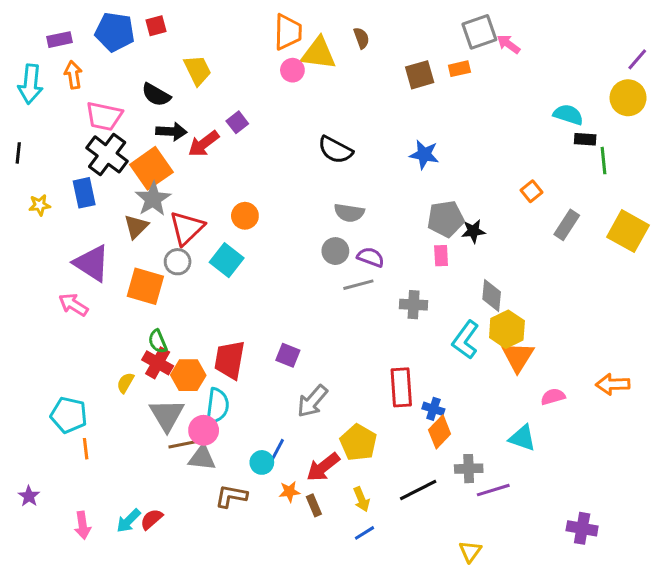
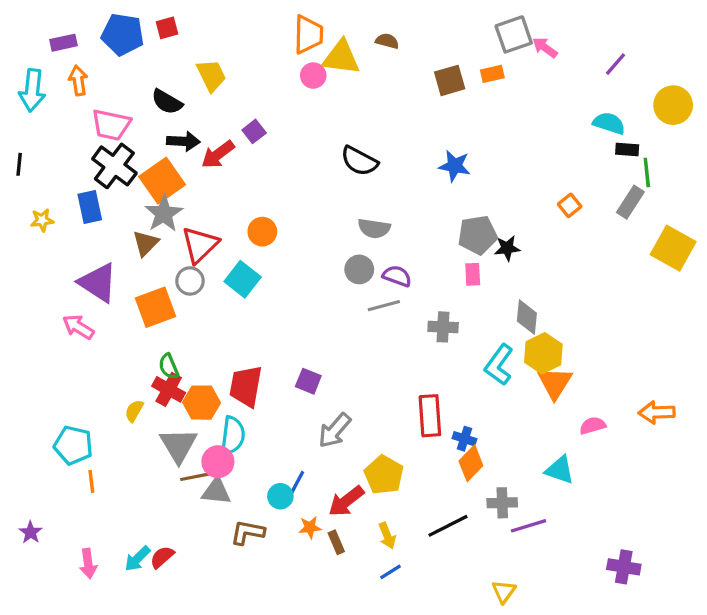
brown semicircle: (361, 38) -> (387, 41), turned -55
purple line: (637, 59) -> (616, 64), moved
gray rectangle: (567, 225) -> (630, 202), moved
orange square: (145, 286) -> (155, 307), turned -36

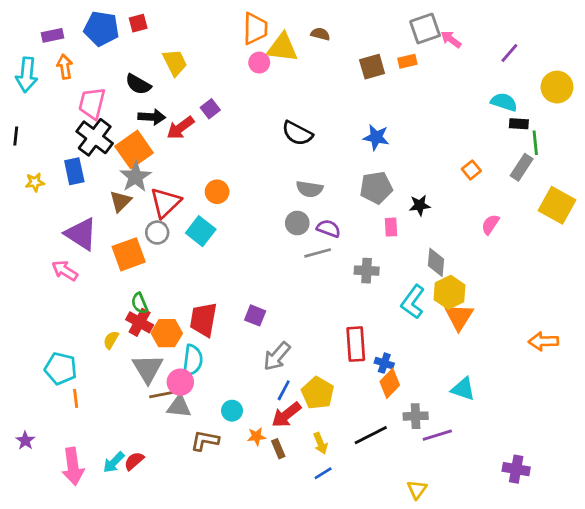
pink trapezoid: (111, 125) -> (92, 103), turned 92
gray pentagon: (478, 235) -> (376, 188), moved
pink semicircle: (593, 426) -> (490, 224), moved, turned -40
blue line: (297, 483) -> (284, 390), moved
pink arrow: (88, 564) -> (73, 466), size x1.5

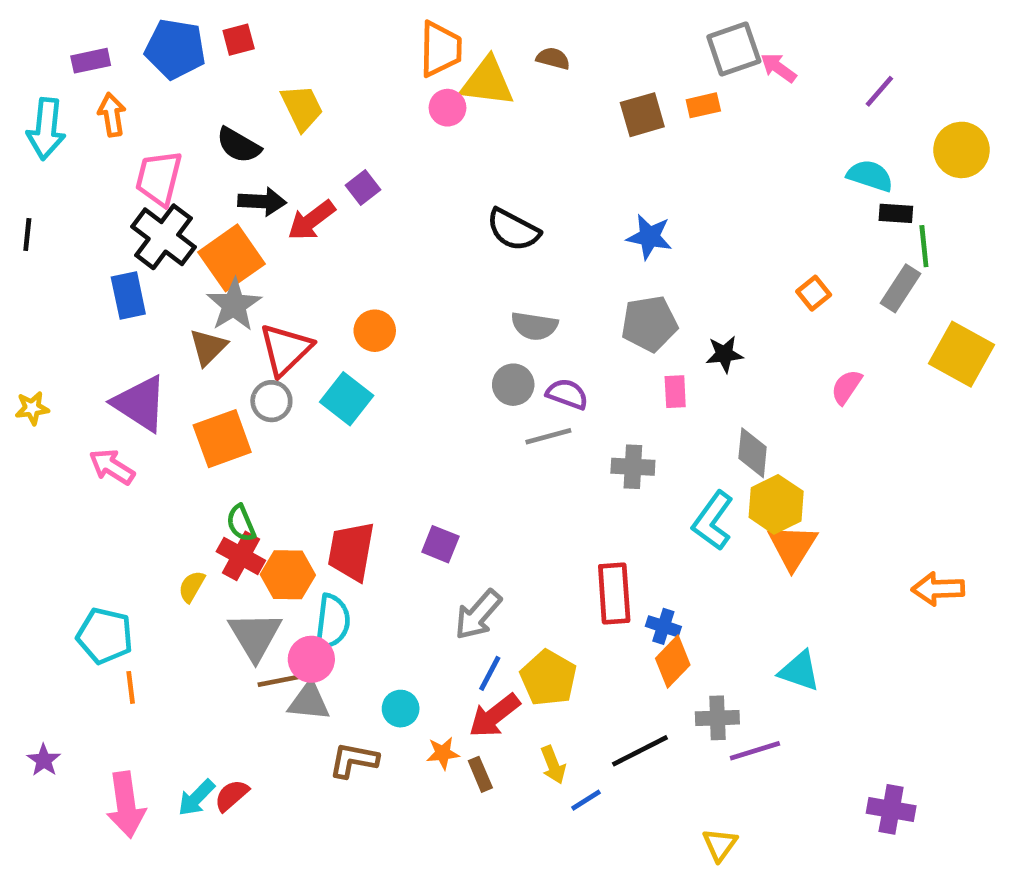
yellow star: (35, 182) -> (32, 408), moved
blue line: (323, 473) -> (586, 800), moved

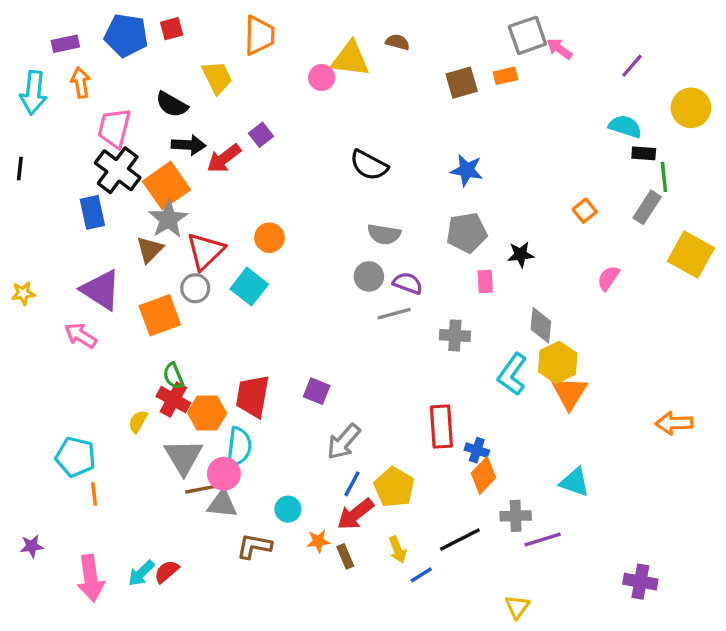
orange trapezoid: (440, 49) -> (259, 35), moved
purple star: (44, 760) -> (32, 546), turned 30

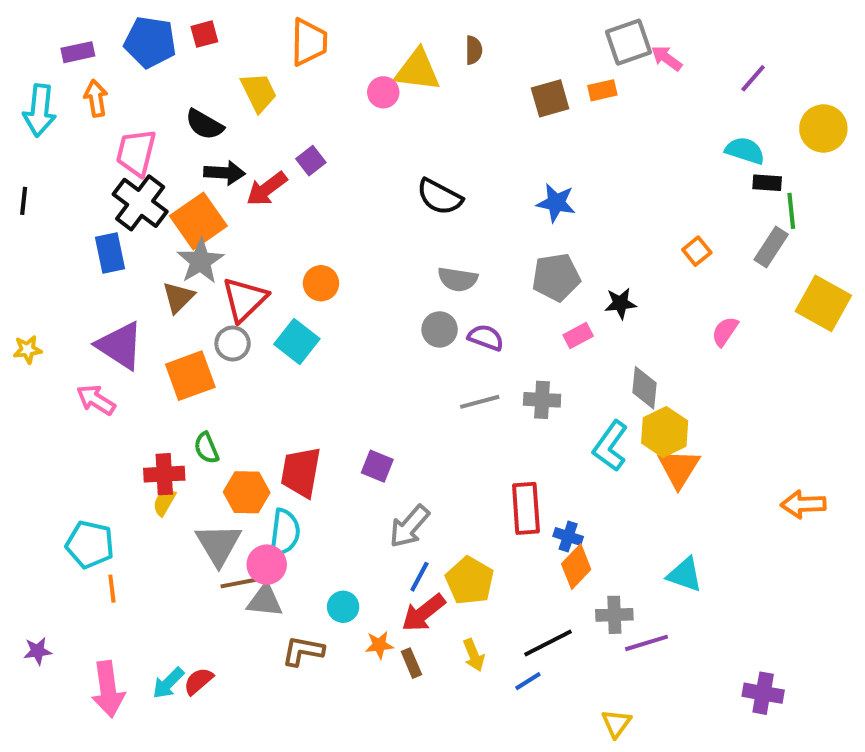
brown semicircle: (398, 42) -> (474, 50), turned 75
pink rectangle: (485, 282) -> (578, 335), turned 65
gray line: (394, 314) -> (480, 402), moved
red cross: (173, 400) -> (164, 474), moved, turned -32
blue line: (421, 575) -> (528, 681), moved

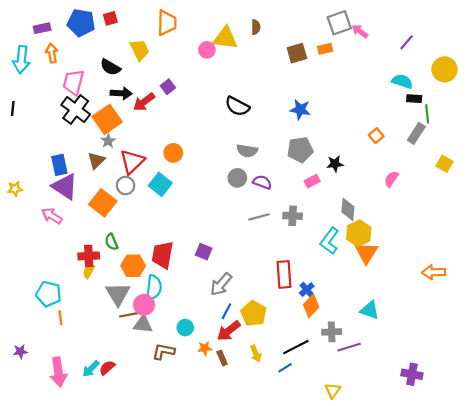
blue rectangle: (110, 253) -> (59, 165), moved
gray star: (200, 261) -> (108, 141), size x0.6
yellow square: (823, 303) -> (444, 164), size x0.6
orange square: (190, 376) -> (103, 203), turned -32
blue cross: (568, 536) -> (307, 290), turned 32

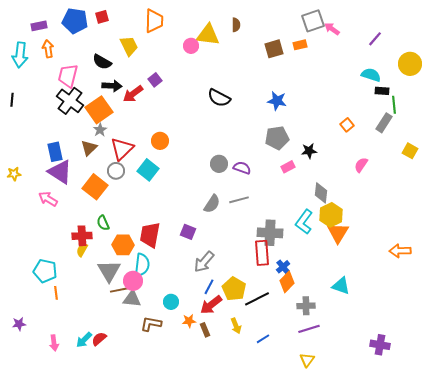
gray semicircle: (247, 151) -> (212, 204), moved, turned -66
gray cross: (293, 216) -> (270, 233), moved, size x1.4
black line: (296, 347) -> (257, 299), moved
purple line: (349, 347) -> (309, 329), moved
pink arrow: (58, 372) -> (54, 343), size x0.6

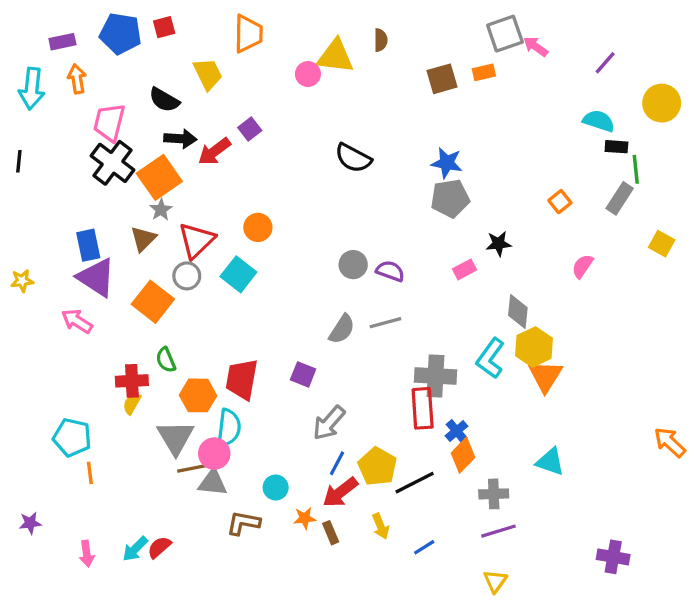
gray pentagon: (277, 138) -> (450, 198), moved
orange arrow: (400, 251) -> (670, 442), moved, turned 45

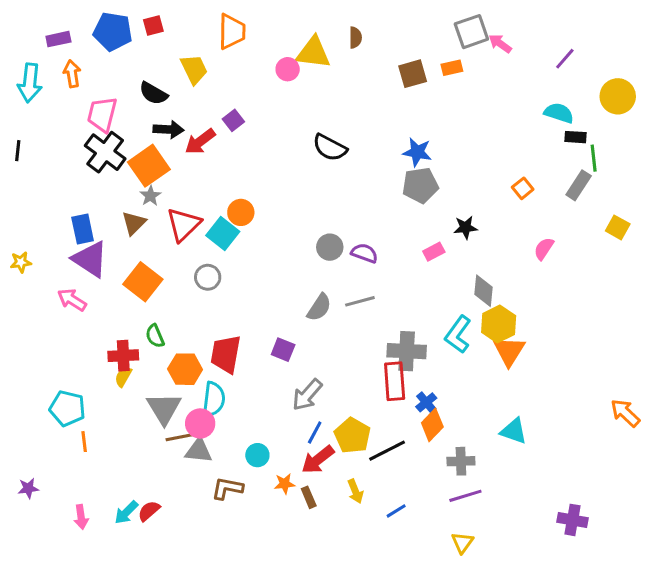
cyan square: (238, 274) -> (223, 234), moved
gray circle: (187, 276) -> (208, 277), moved

